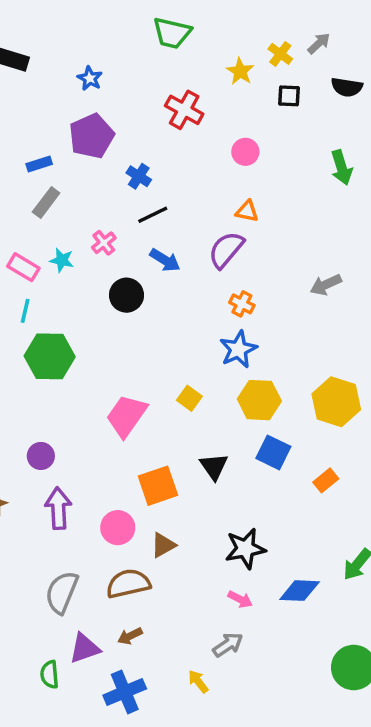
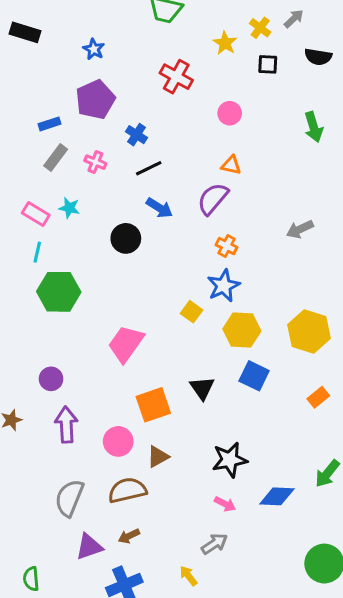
pink cross: (104, 243) -> (95, 162), moved, turned -30
yellow square: (189, 398) -> (191, 312), moved
orange rectangle: (326, 480) -> (318, 397), moved
green semicircle: (50, 674) -> (31, 579), moved

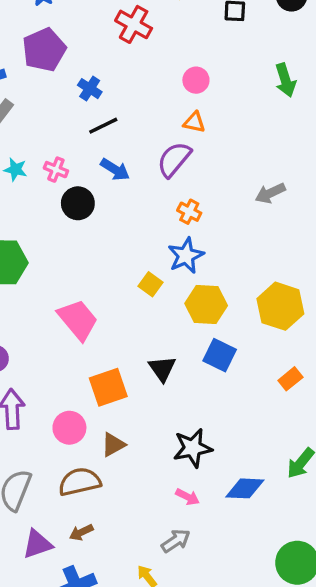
pink circle: (230, 113) -> (196, 80), moved
pink cross: (95, 162) -> (56, 170), moved
pink trapezoid: (126, 344) -> (78, 320), turned 105

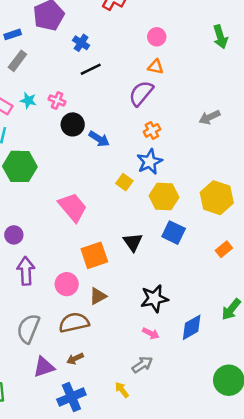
blue arrow: (115, 170) -> (99, 139), moved
orange cross: (189, 212) -> (152, 130), turned 35
blue diamond: (245, 488) -> (192, 327), turned -32

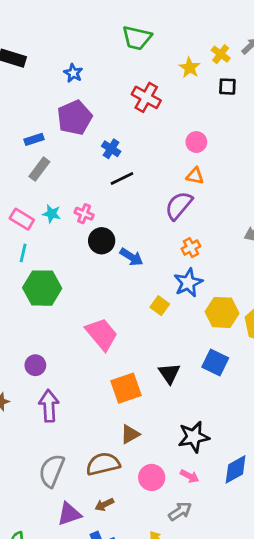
yellow hexagon: (164, 196) -> (222, 312), moved
pink circle: (67, 284) -> (152, 477), moved

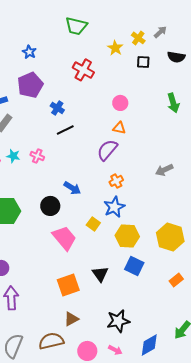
black circle: (102, 241) -> (50, 206), moved
yellow hexagon: (222, 312) -> (127, 236), moved
pink trapezoid: (102, 334) -> (64, 238), moved

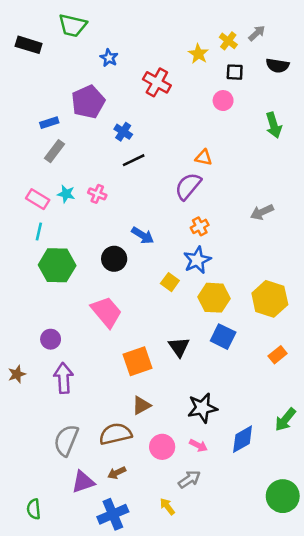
green trapezoid: (76, 26) -> (73, 25), moved
blue star: (29, 52) -> (109, 58), moved
pink circle: (120, 103) -> (223, 101), moved
pink trapezoid: (64, 238) -> (106, 312), moved

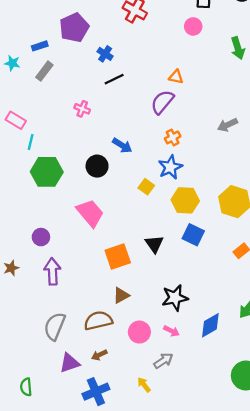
cyan star: (66, 194) -> (12, 63), moved
pink rectangle: (38, 199) -> (16, 120), moved

